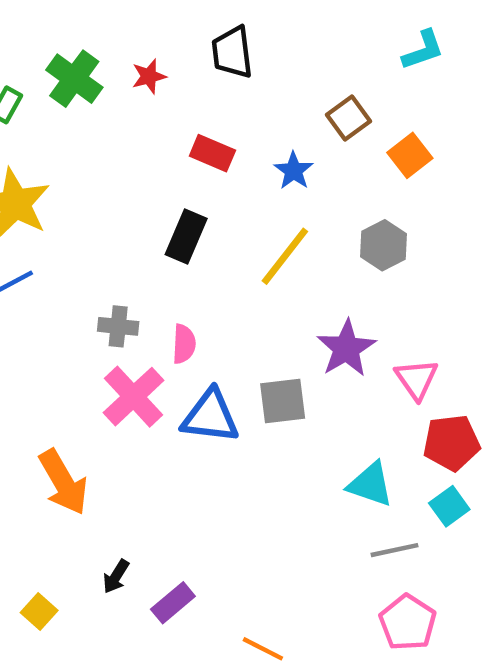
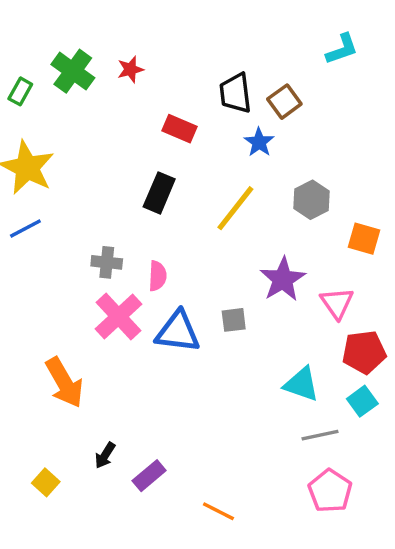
black trapezoid: (232, 52) -> (235, 93), moved
orange square: (410, 155) -> (364, 239), moved, turned -36
blue star: (294, 171) -> (259, 142), moved
gray square: (283, 401) -> (234, 320), size x0.7

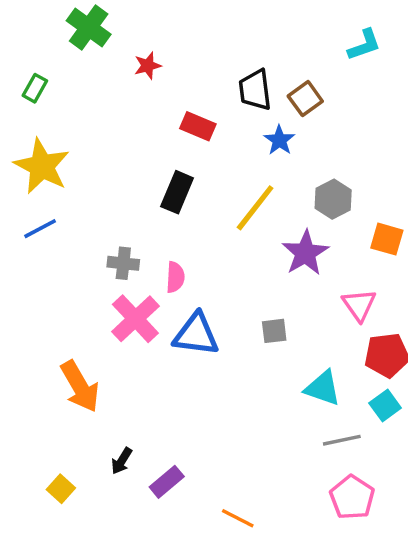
green cross: (73, 71) -> (89, 27), moved
purple star: (283, 279) -> (305, 253), moved
gray square: (234, 320) -> (274, 331), moved

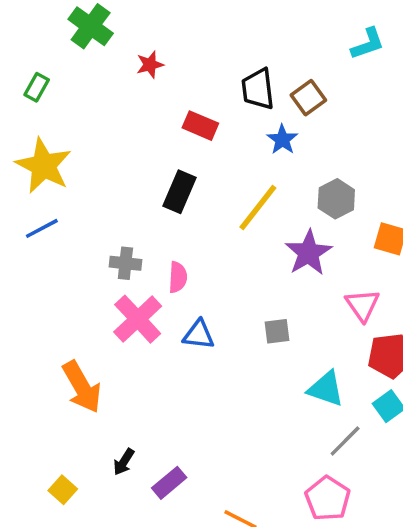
blue triangle: (196, 334) -> (199, 335), size x0.7
gray line: (342, 440) -> (345, 441), turned -33
pink pentagon: (352, 497) -> (328, 499), moved

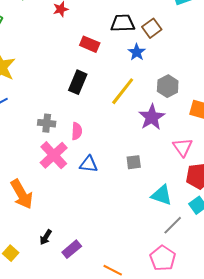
black trapezoid: (258, 89) -> (123, 23), turned 95

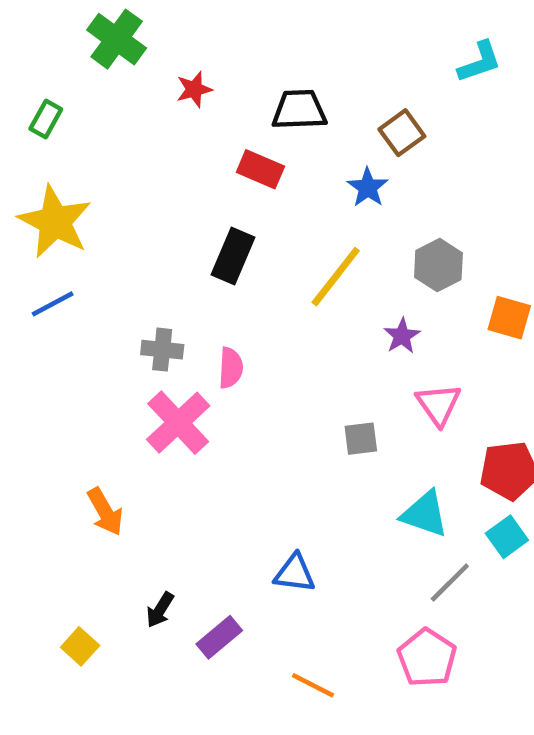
black trapezoid: (123, 23) -> (299, 110), moved
purple star: (152, 117) -> (402, 336), size x0.6
pink triangle: (183, 147) -> (438, 404), moved
blue triangle: (89, 164) -> (295, 573), moved
orange arrow: (22, 194) -> (105, 512), size x0.7

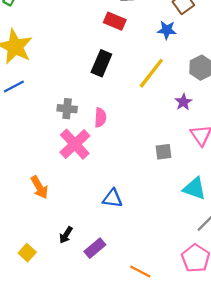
blue star: (368, 187) -> (167, 30), turned -30
blue triangle: (295, 573) -> (113, 198), moved

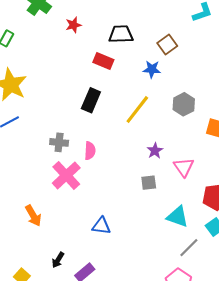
purple star: (183, 102) -> (155, 151), moved

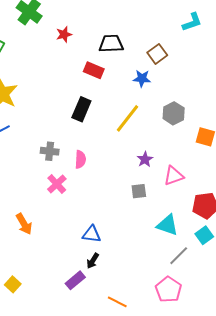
pink triangle: (184, 167) -> (174, 176), turned 45
pink cross: (66, 175) -> (57, 184), size x0.7
black arrow: (58, 260) -> (93, 261), moved

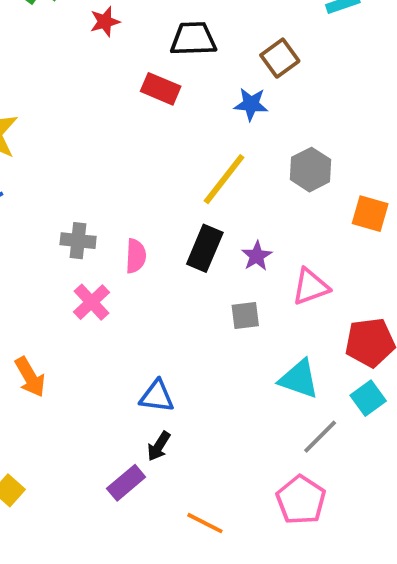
black rectangle: (81, 109) -> (205, 248), moved

